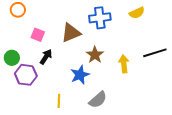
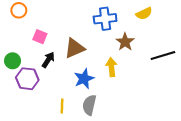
brown triangle: (71, 33) -> (75, 48), moved
brown star: (95, 55) -> (125, 42), moved
yellow arrow: (124, 64) -> (111, 67), moved
gray semicircle: (98, 100) -> (89, 105), moved, turned 144

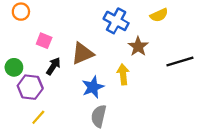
blue cross: (105, 19) -> (116, 21), turned 35
yellow line: (62, 106) -> (38, 117), moved, turned 40

